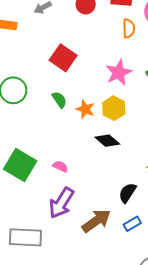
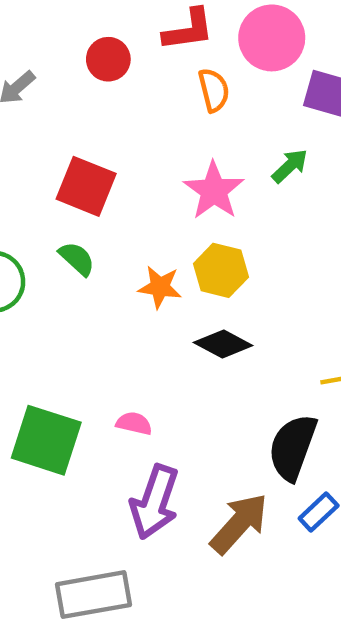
green semicircle: (59, 100) -> (77, 259), moved
black semicircle: (127, 193) -> (293, 447), size x1.4

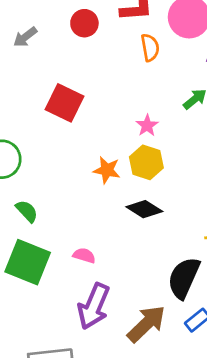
pink star: (214, 191) -> (147, 125), moved, size x0.6
green semicircle: (77, 259) -> (27, 211), moved

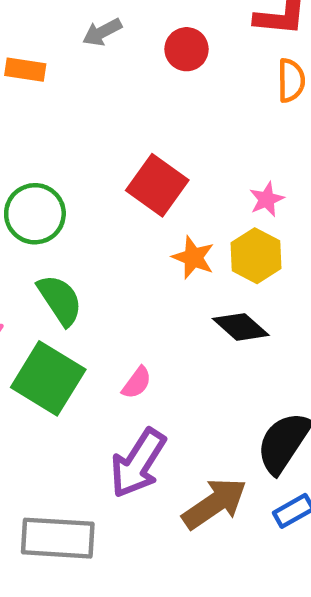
red circle: (84, 23) -> (187, 49), moved
red square: (65, 103) -> (157, 185), moved
green semicircle: (27, 211) -> (60, 300), size x1.4
pink semicircle: (84, 255) -> (137, 383), turned 100

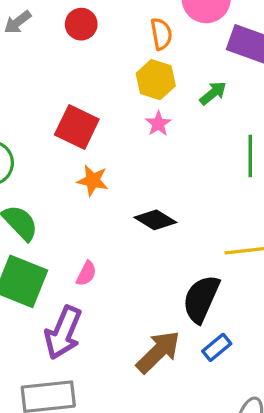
yellow hexagon: (256, 256) -> (156, 80), moved
orange star: (193, 257) -> (93, 180), moved
purple arrow: (138, 463) -> (63, 333), moved

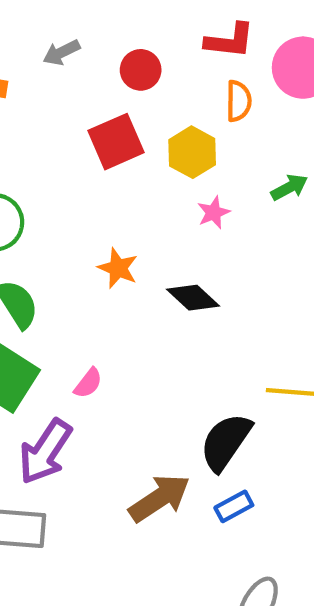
yellow hexagon: (156, 80) -> (192, 152), moved
red square: (77, 127) -> (116, 142), moved, turned 30
black diamond: (155, 220) -> (193, 298), moved

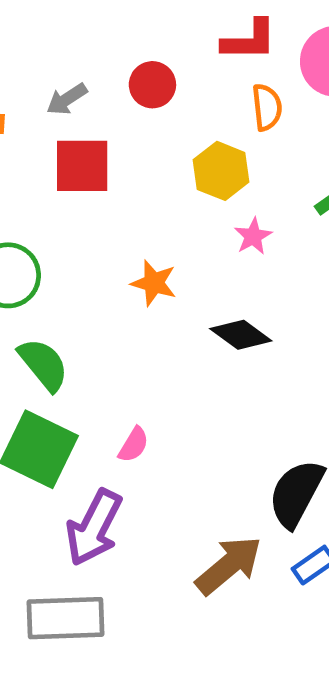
gray arrow: (61, 52) -> (67, 99), moved
red square: (116, 142) -> (82, 166), moved, turned 30
orange star: (118, 268) -> (154, 283), moved

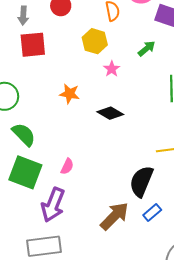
gray arrow: (67, 99) -> (23, 16), turned -48

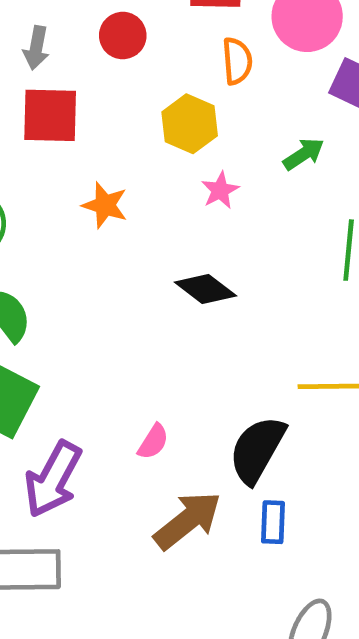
orange star: (70, 94) -> (105, 205), moved
pink semicircle: (67, 166) -> (153, 442), moved
blue rectangle: (152, 212) -> (273, 522), turned -54

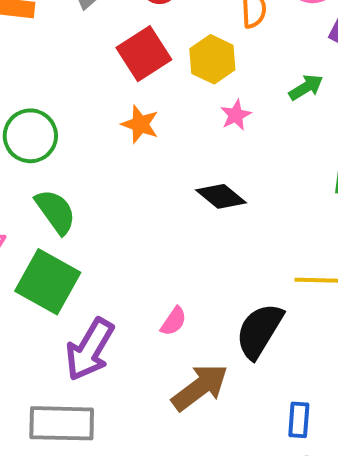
red square: (50, 115) -> (144, 54), moved, turned -36
blue rectangle: (273, 522) -> (299, 420), moved

